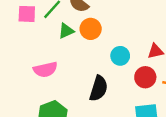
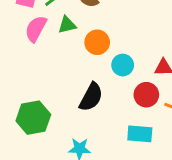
orange circle: (91, 29) -> (97, 42), moved
pink semicircle: (45, 70) -> (36, 29), moved, turned 120

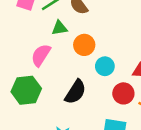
pink semicircle: (36, 29) -> (41, 55), moved
green hexagon: (33, 118) -> (26, 90), moved

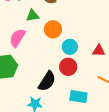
black semicircle: (75, 92) -> (47, 81), moved
red circle: (123, 93) -> (68, 67), moved

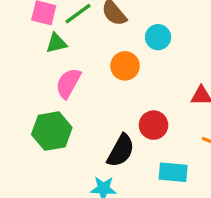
green triangle: (33, 15) -> (56, 43), moved
cyan circle: (70, 47) -> (158, 37), moved

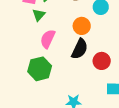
green triangle: (56, 43) -> (39, 15), turned -32
black semicircle: (121, 151) -> (80, 49), moved

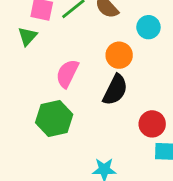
green triangle: (39, 15) -> (27, 36), moved
red circle: (102, 61) -> (152, 124), moved

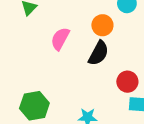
green hexagon: (54, 119) -> (34, 106), moved

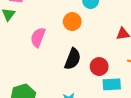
black semicircle: (98, 53) -> (73, 59), moved

